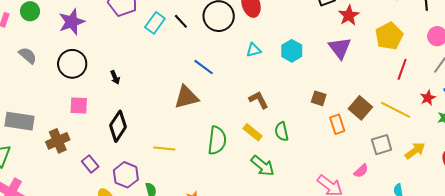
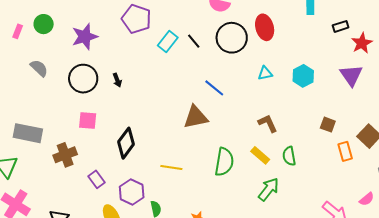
black arrow: (115, 77) -> (117, 80), moved
green arrow: (263, 166) -> (269, 189), turned -95

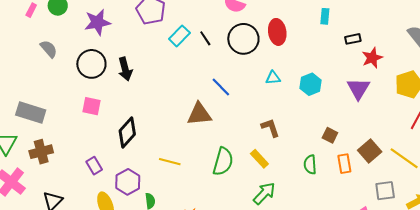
black arrow: (117, 80) -> (125, 69), size x1.6
brown cross: (65, 155) -> (41, 152), moved
green semicircle: (289, 156) -> (310, 165), moved

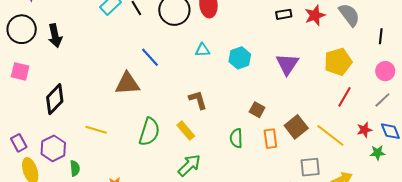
red star: (372, 58) -> (315, 15), moved
purple rectangle: (94, 166) -> (19, 143), moved

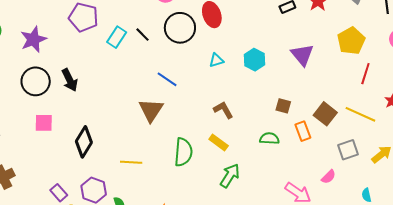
brown triangle: (127, 84) -> (151, 110), turned -40
green semicircle: (236, 138) -> (269, 138), turned 108

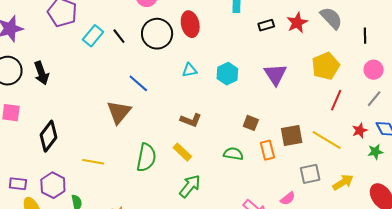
brown L-shape: (223, 110) -> (191, 120), turned 135
brown square: (325, 114) -> (292, 136), turned 35
purple rectangle: (59, 193) -> (18, 184), turned -48

